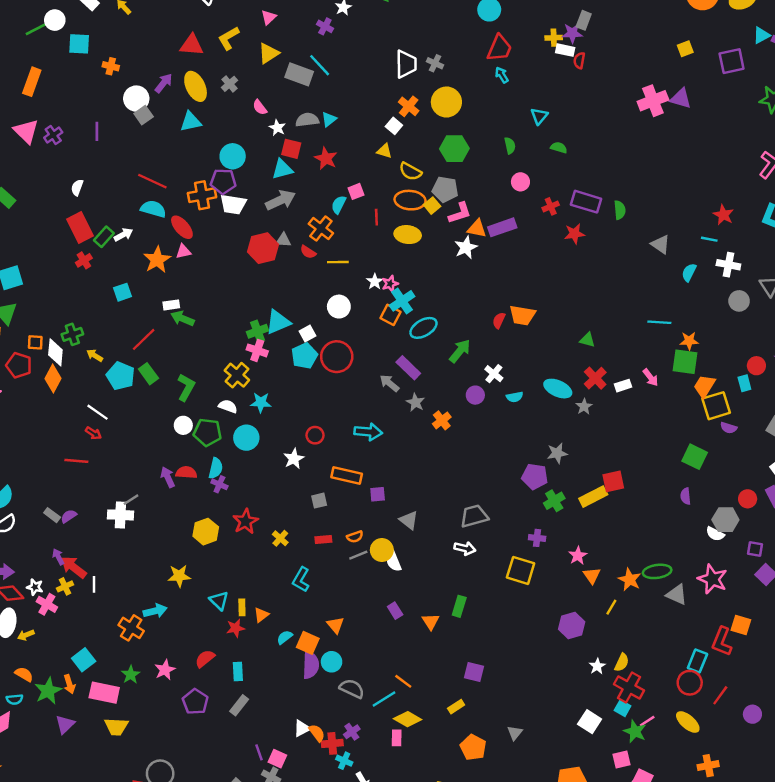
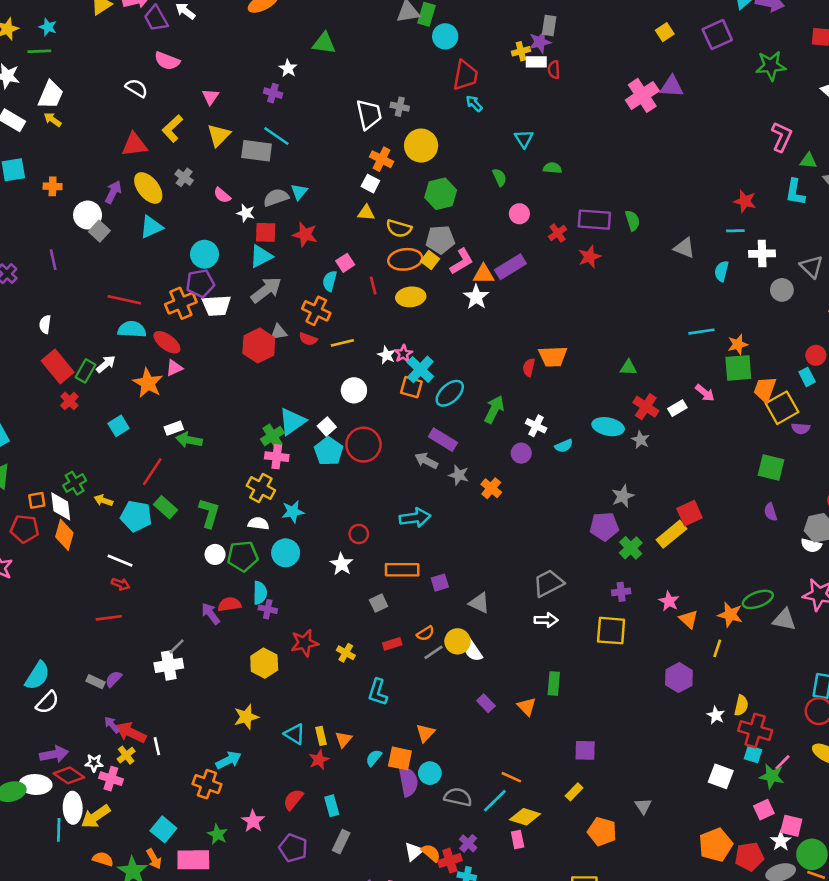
red star: (245, 521) -> (304, 643), turned 30
orange triangle: (335, 625) -> (425, 733), turned 36
yellow arrow: (26, 635) -> (96, 816), size x1.6

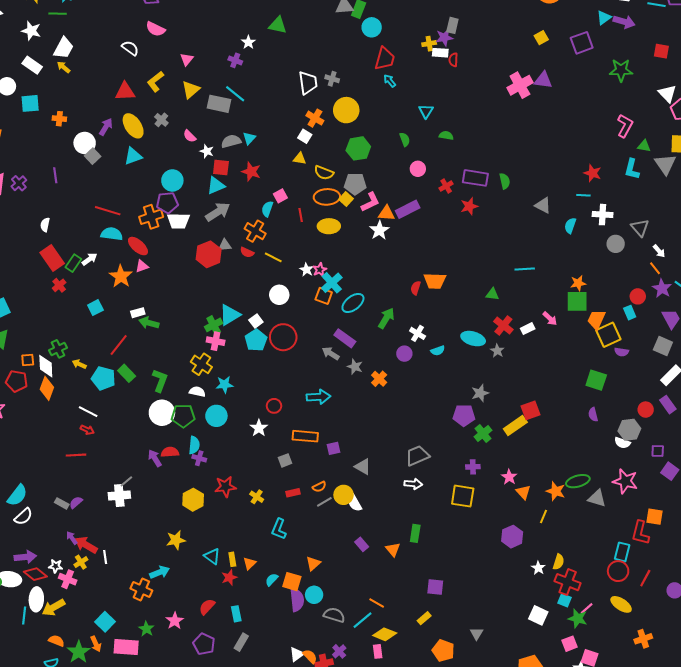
cyan line: (701, 332) -> (525, 269), moved
yellow line: (342, 343) -> (273, 257), turned 36
white circle: (215, 554) -> (162, 413), size x1.6

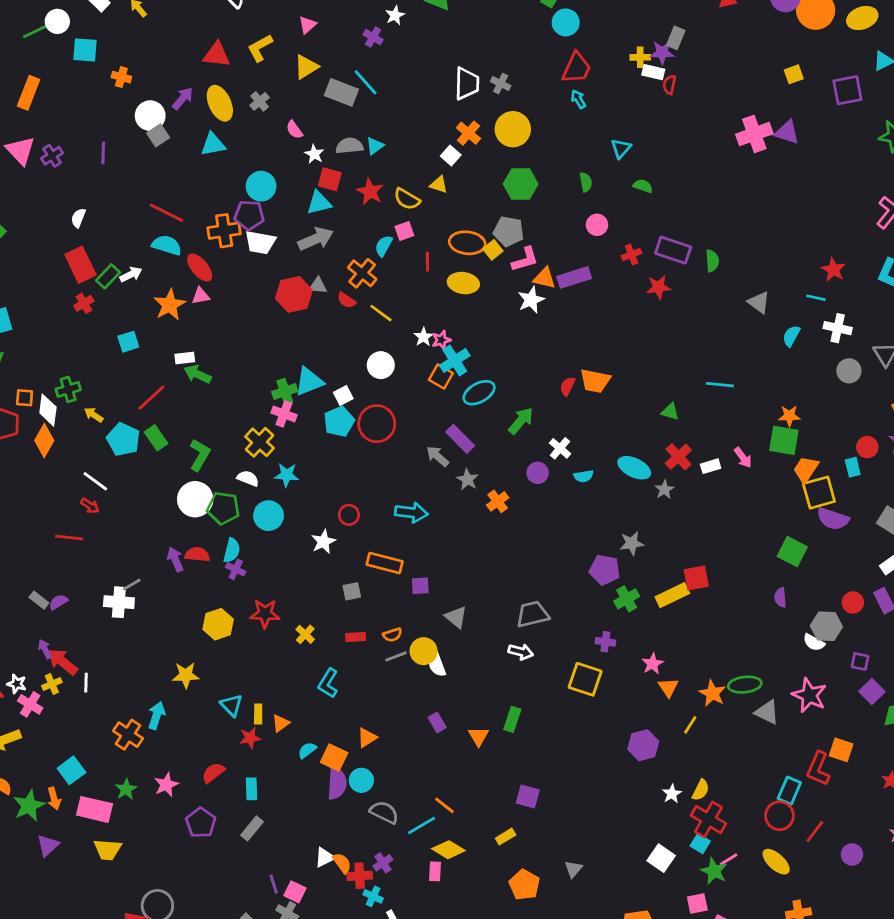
yellow semicircle: (324, 173) -> (407, 199), moved
purple semicircle: (622, 352) -> (833, 519), size x1.6
cyan arrow: (160, 572) -> (157, 715), turned -60

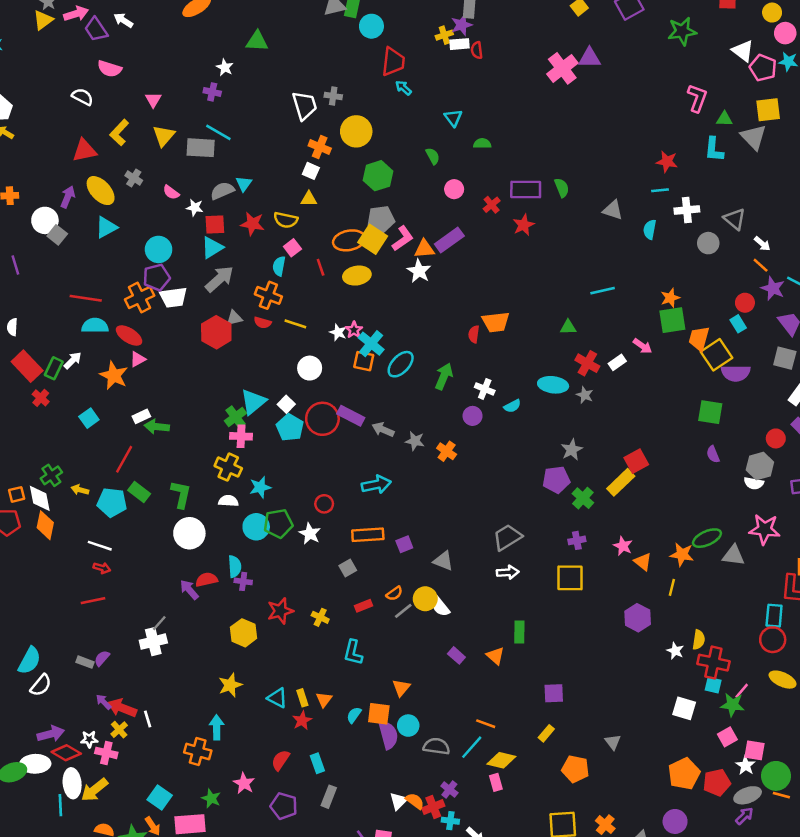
yellow square: (493, 250) -> (373, 239), size x1.6
purple rectangle: (460, 439) -> (351, 416), moved
green pentagon: (223, 508) -> (278, 523), moved

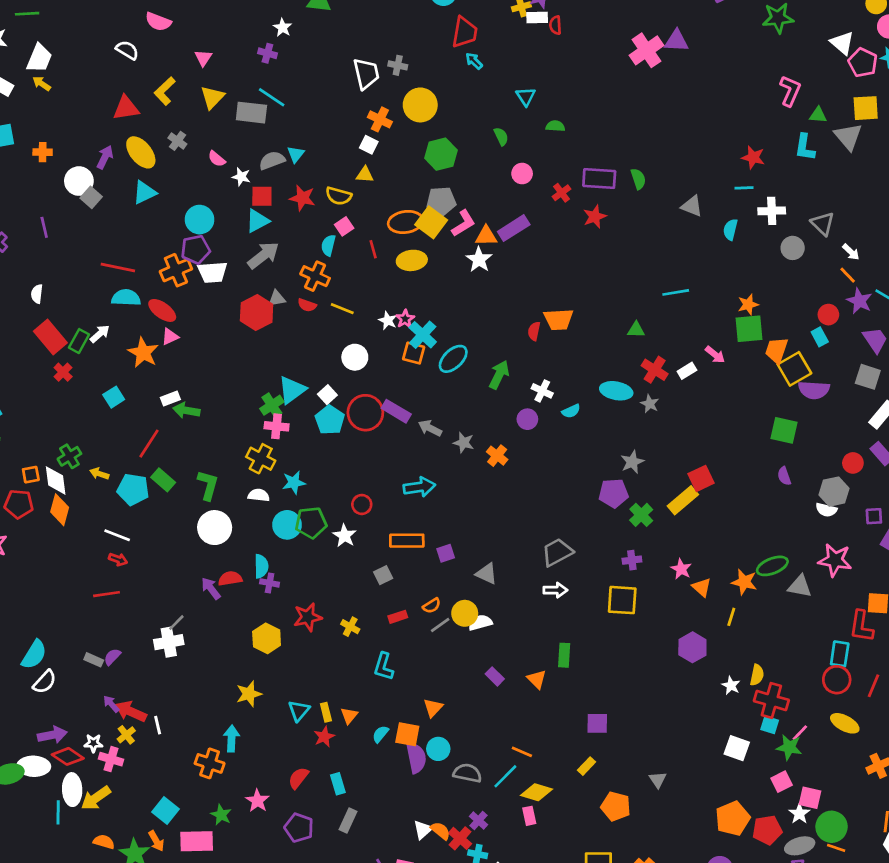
white semicircle: (440, 606) -> (480, 623), turned 110
cyan triangle: (277, 698) -> (299, 711), turned 40
red cross: (433, 807) -> (460, 838), turned -30

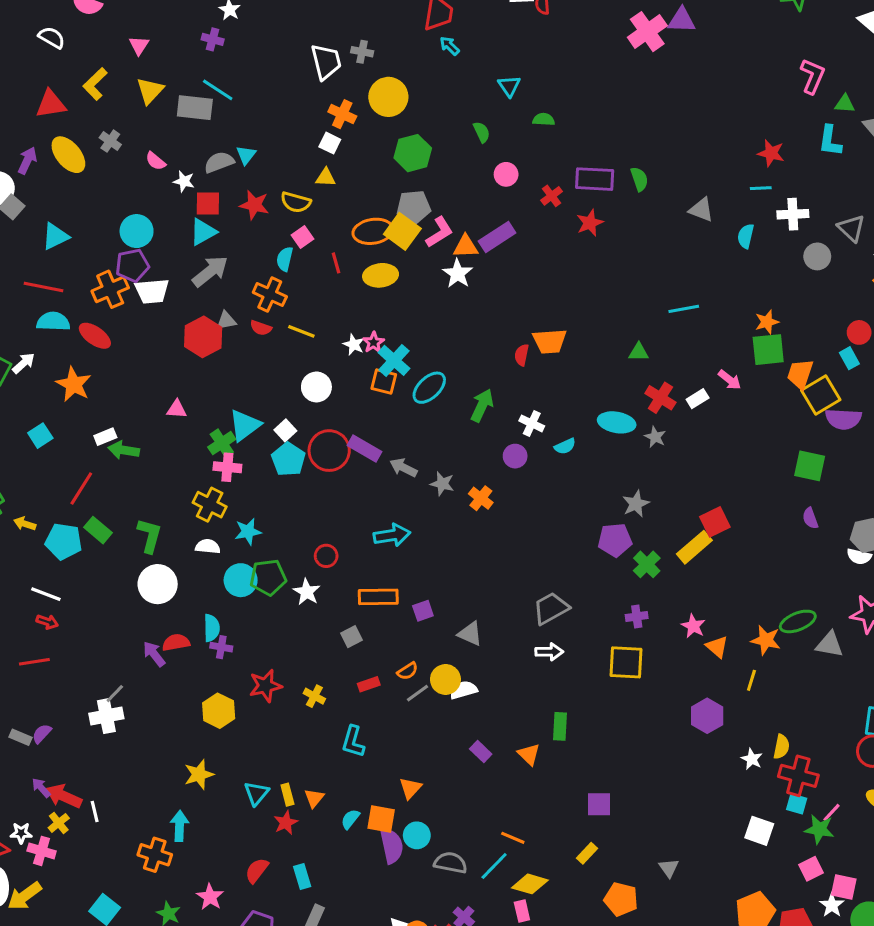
cyan triangle: (145, 192) -> (55, 236), moved
pink triangle: (170, 337) -> (177, 409), moved, turned 30

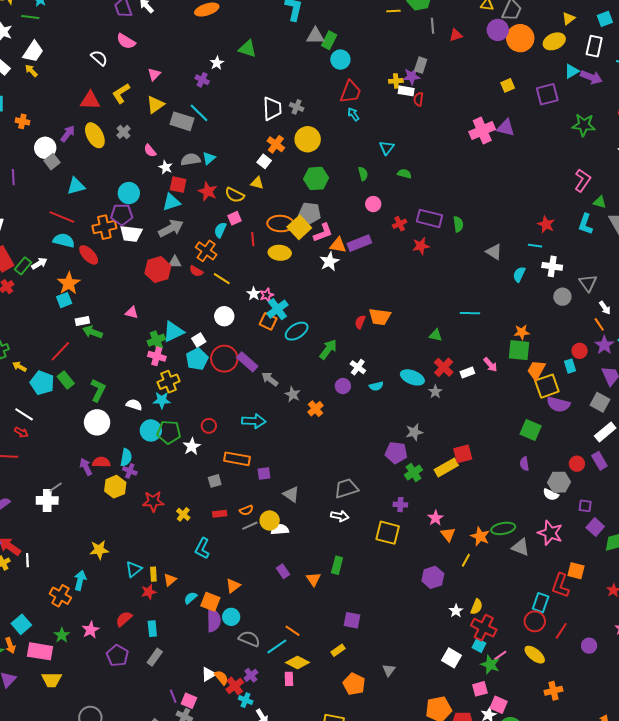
cyan square: (40, 436) -> (64, 300), moved
yellow cross: (210, 505) -> (169, 382), moved, turned 30
yellow hexagon: (219, 711) -> (115, 487), moved

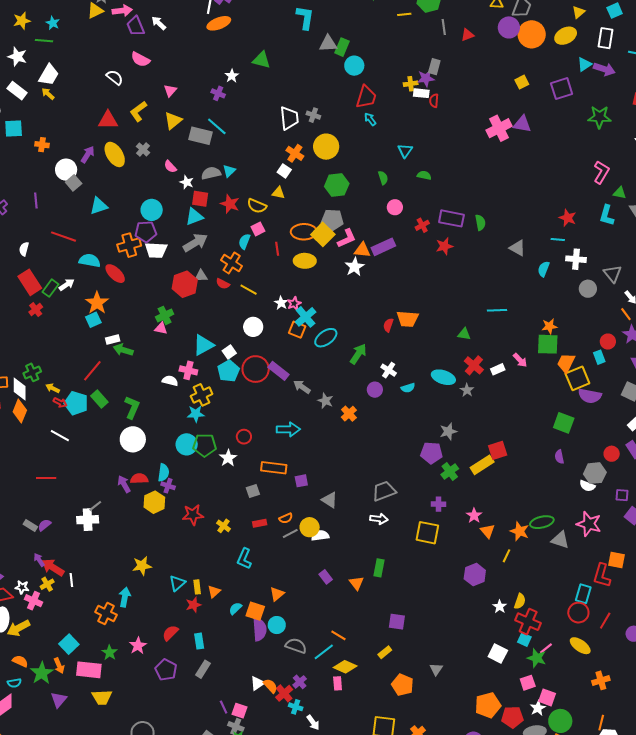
red line: (62, 217) -> (63, 237), moved
green cross: (156, 340) -> (165, 315), moved
white semicircle: (134, 405) -> (170, 381), moved
red arrow: (21, 432) -> (60, 403), moved

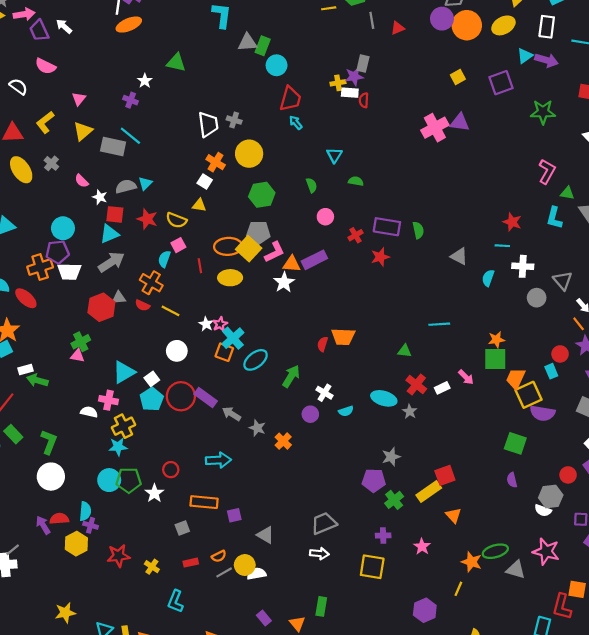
orange triangle: (488, 531) -> (453, 515), moved

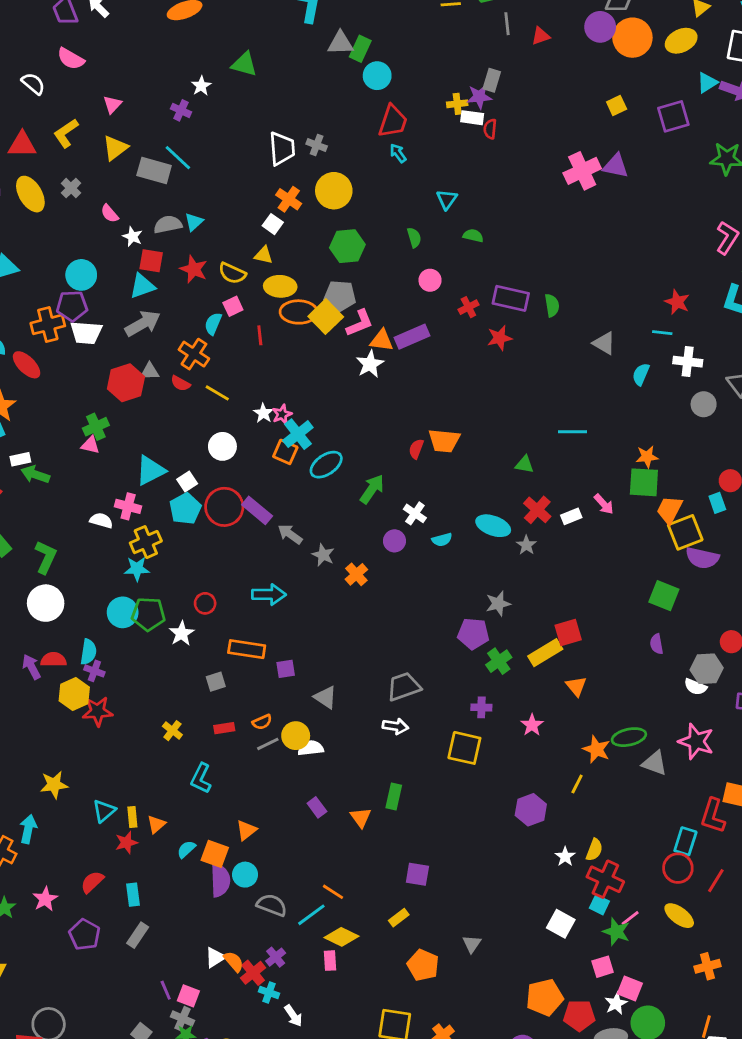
yellow ellipse: (230, 278) -> (280, 286), moved
red star: (118, 556) -> (98, 711), moved

